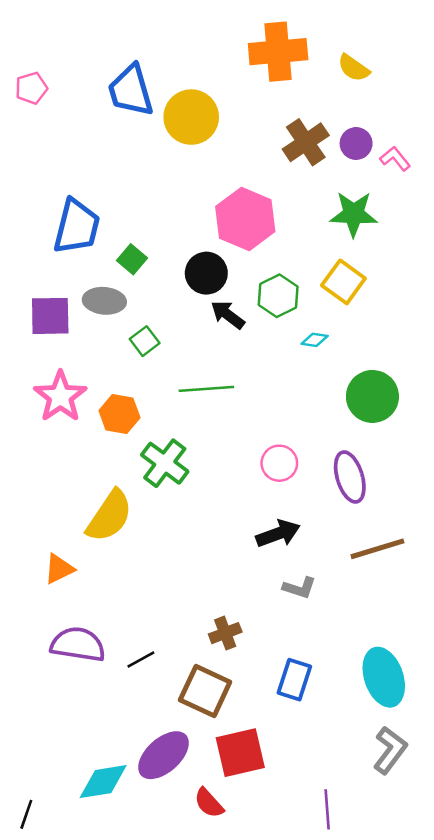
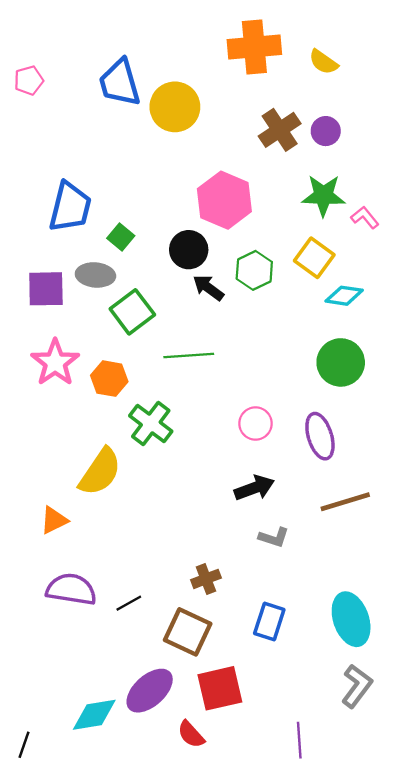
pink L-shape: (395, 159) -> (365, 217), moved
cyan diamond: (315, 340) -> (344, 296), moved, size x1.5
green square: (145, 341) -> (132, 312), size x1.6

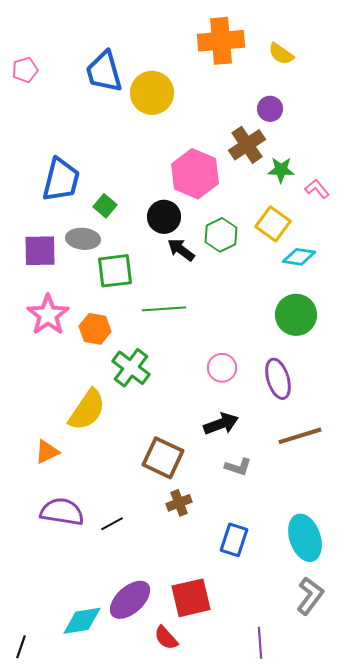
brown cross: (280, 130) -> (247, 145), moved
purple circle: (326, 131) -> (270, 109), moved
green star: (323, 196) -> (281, 170), size x0.7
green square: (132, 312) -> (115, 271), turned 30
brown square: (188, 632) -> (163, 458), moved

